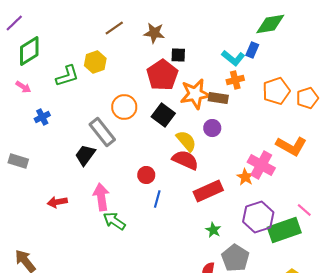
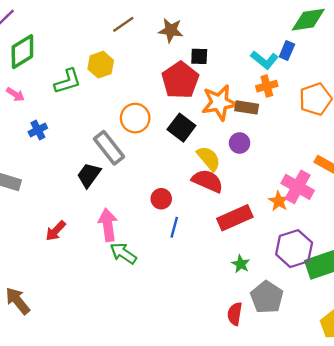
red arrow: (57, 202) -> (56, 231), turned -36

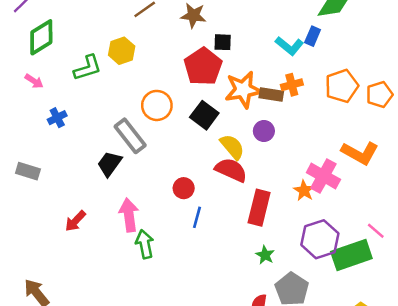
orange cross: (267, 86) -> (292, 85), moved
red rectangle: (235, 218) -> (259, 208), turned -52
green arrow: (123, 253) -> (145, 244), turned 44

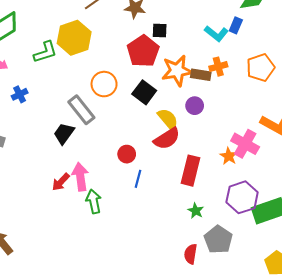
yellow hexagon: (122, 51) -> (74, 38), size x1.5
red semicircle: (231, 170) -> (167, 139), turned 124
red arrow: (75, 221) -> (61, 182), moved

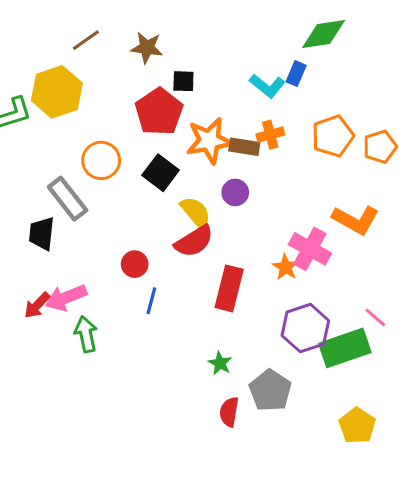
black trapezoid: (64, 133) -> (42, 234), turned -30
pink arrow: (80, 177) -> (66, 298), turned -104
green star: (196, 211) -> (220, 363), moved

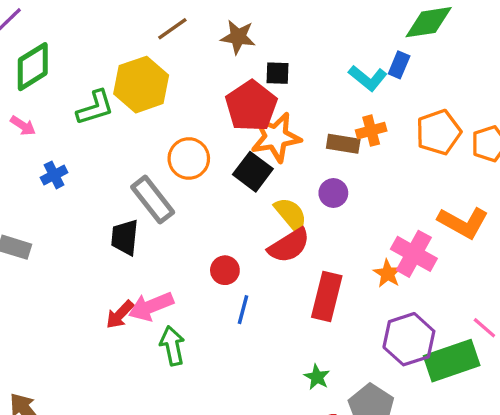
orange star: (209, 141) -> (276, 137), moved

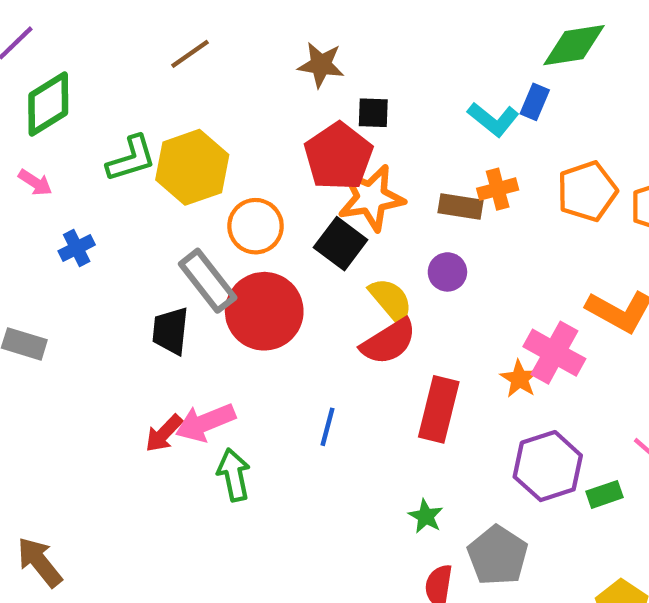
brown line: (172, 29) -> (190, 54), moved
yellow hexagon: (141, 85) -> (192, 167), moved
red circle: (225, 270) -> (264, 311), moved, size x2.0
green rectangle: (452, 361) -> (605, 494), size x0.5

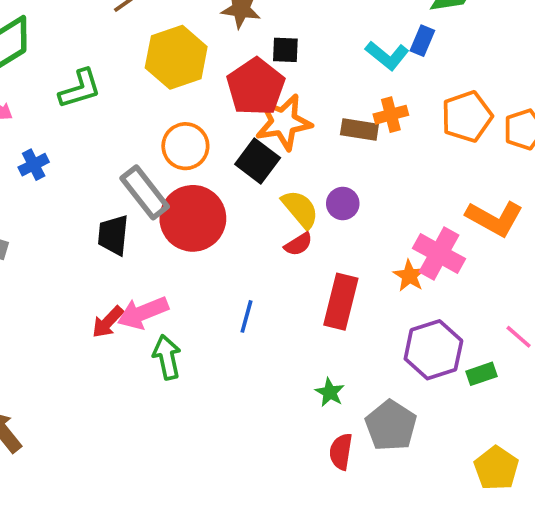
yellow hexagon: (192, 167) -> (176, 57), moved
purple circle: (447, 272) -> (343, 204), moved
red semicircle: (389, 342) -> (298, 244), size x0.6

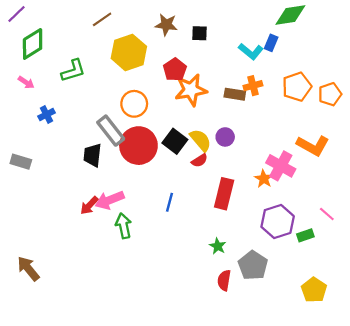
black square: (285, 50) -> (199, 33), moved
red pentagon: (256, 87) -> (175, 70), size x0.7
black square: (258, 161) -> (175, 141), moved

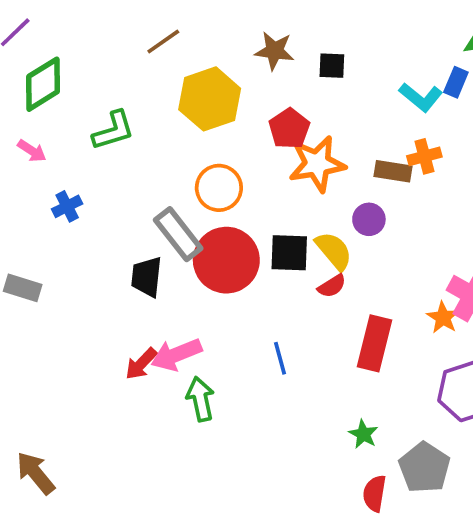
purple circle: (225, 137) -> (369, 219), moved
black square: (175, 141) -> (289, 253), turned -35
blue line: (170, 202) -> (280, 358), turned -30

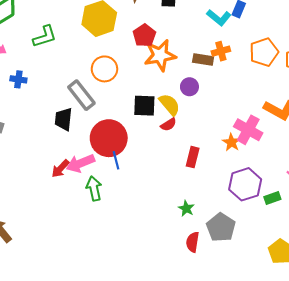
blue cross: (67, 206) -> (18, 79), turned 35
red circle: (226, 260) -> (109, 138), moved
red rectangle: (374, 343) -> (193, 157), size x0.7
blue line: (280, 358) -> (116, 160), moved

